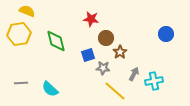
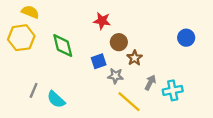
gray line: (21, 83) -> (34, 90), moved, turned -64

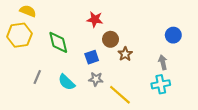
gray star: (115, 76) -> (96, 79), moved
gray arrow: (150, 83) -> (163, 62), moved, turned -40
gray line: (34, 90) -> (37, 77), moved
cyan semicircle: (56, 99) -> (67, 82), moved

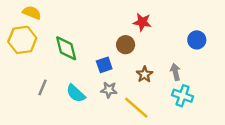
red star: (95, 19) -> (142, 22), moved
brown star: (125, 54) -> (145, 74), moved
gray arrow: (163, 62) -> (175, 72), moved
cyan cross: (161, 84) -> (183, 96), turned 30

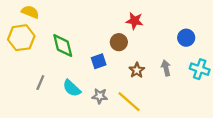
gray star: (109, 90) -> (100, 96), moved
cyan cross: (183, 96) -> (200, 69), moved

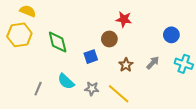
gray arrow: (166, 68) -> (153, 63), turned 56
gray line: (40, 83) -> (38, 89), moved

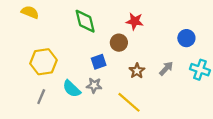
yellow hexagon: (19, 35) -> (43, 62), moved
green diamond: (58, 42) -> (85, 21), moved
gray star: (92, 89) -> (94, 85), moved

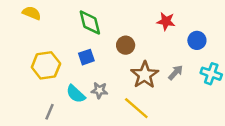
red star: (135, 21) -> (166, 21), moved
blue square: (99, 62) -> (86, 57), moved
brown star: (137, 71) -> (145, 75), size x1.6
gray line: (41, 97) -> (49, 112), moved

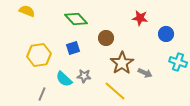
green diamond: (90, 23) -> (76, 19), turned -30
gray arrow: (176, 73) -> (145, 73), moved, turned 72

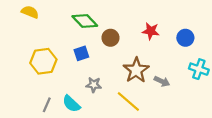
red star: (140, 18) -> (151, 31), moved
brown circle: (106, 38) -> (110, 38), moved
cyan semicircle: (64, 79) -> (71, 104), moved

